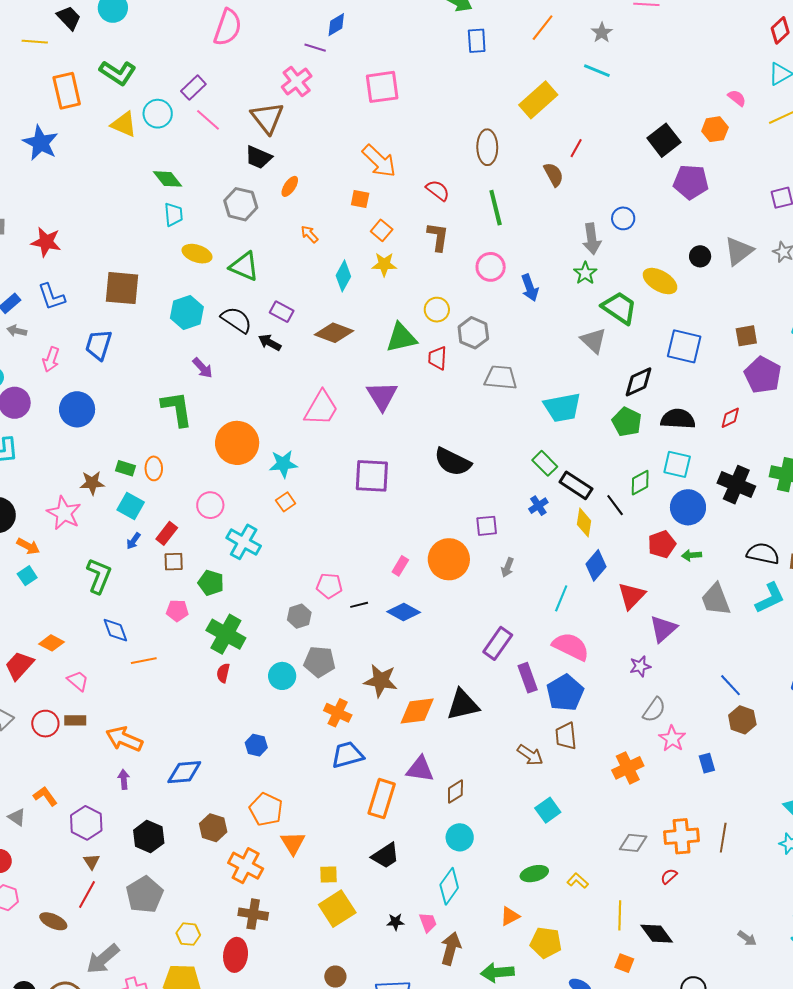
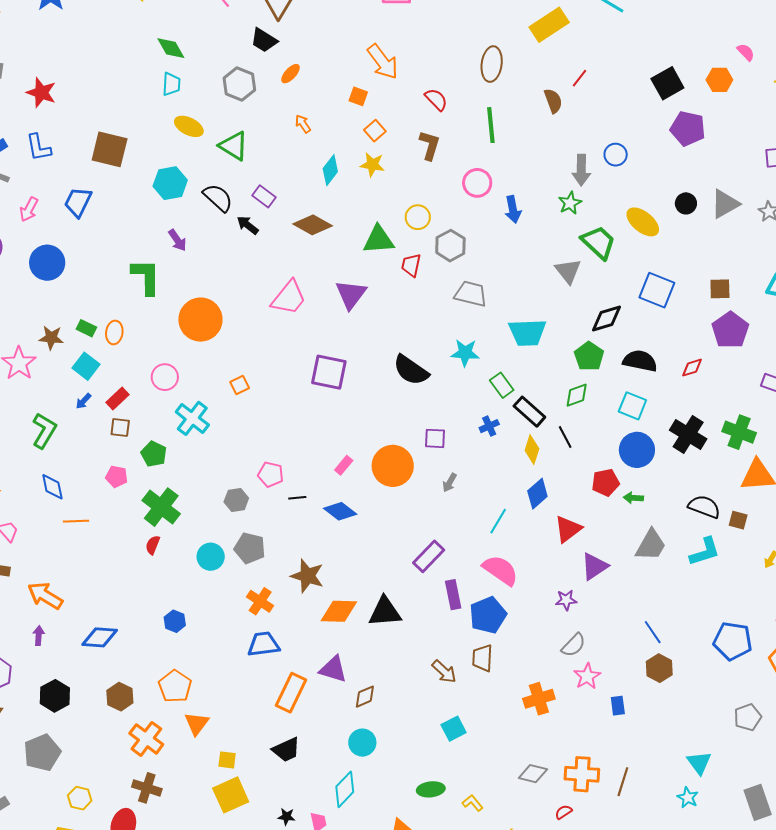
cyan star: (283, 464) -> (465, 353), moved
green diamond: (640, 483) -> (577, 395), moved
gray trapezoid: (716, 599) -> (651, 545), turned -138

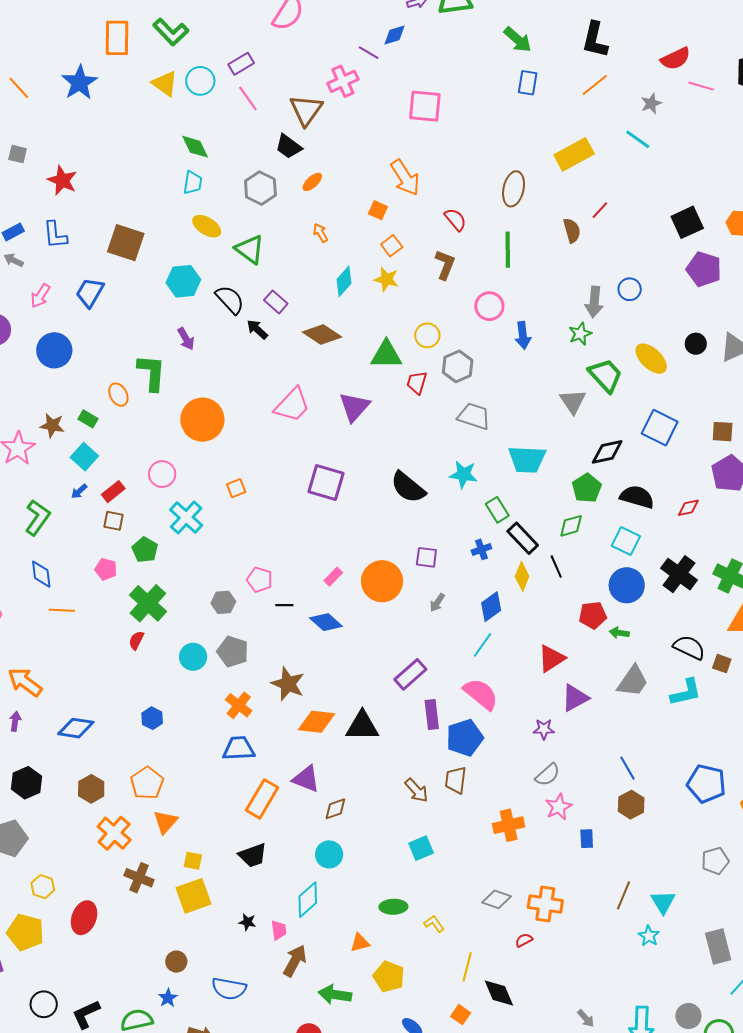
orange ellipse: (114, 332) -> (118, 395), moved, turned -40
blue diamond: (537, 494) -> (491, 607), moved
brown line: (623, 782) -> (624, 895), moved
brown cross: (147, 788) -> (139, 878), moved

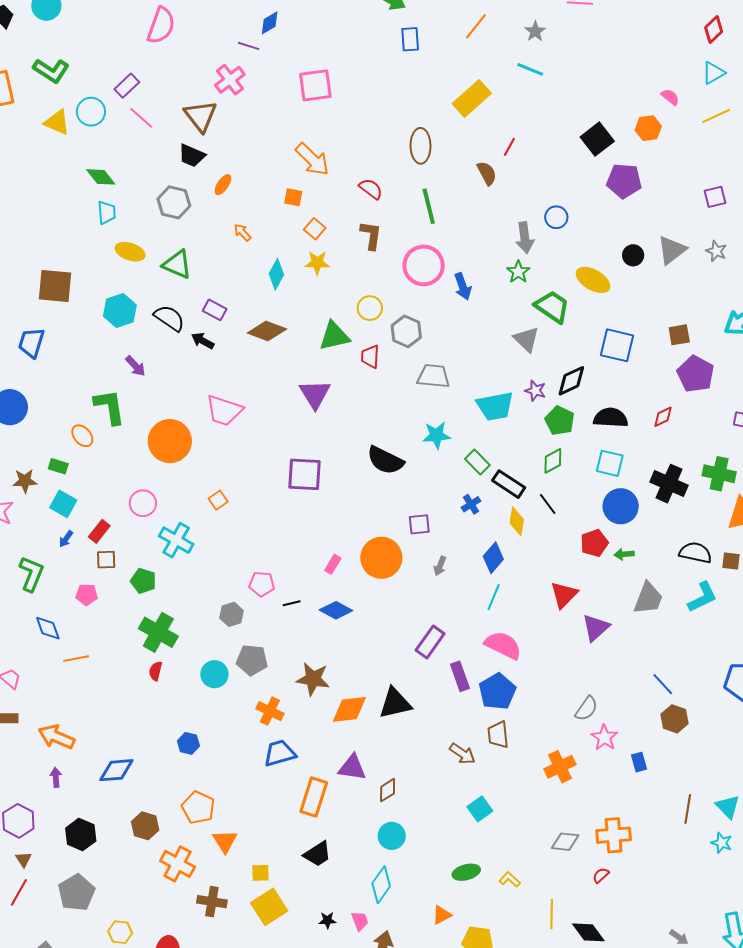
pink circle: (489, 306) -> (424, 265), size x1.4
pink trapezoid: (292, 405) -> (224, 410), moved, turned 78
pink pentagon: (106, 569) -> (87, 595), moved
purple star: (544, 729) -> (535, 391), moved, turned 30

